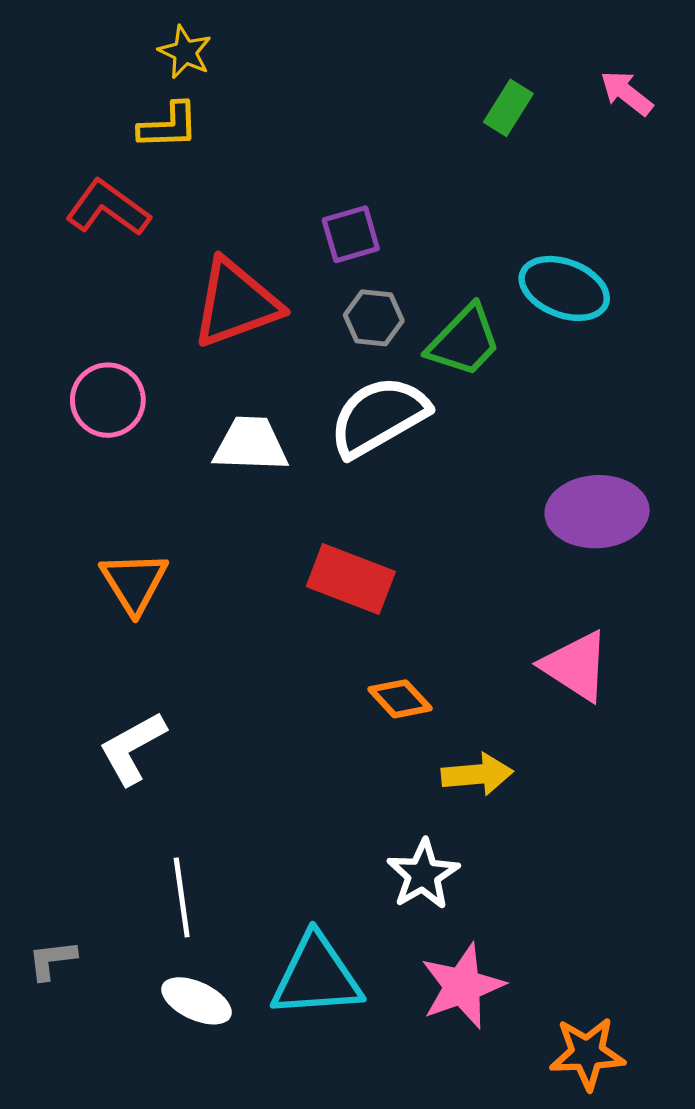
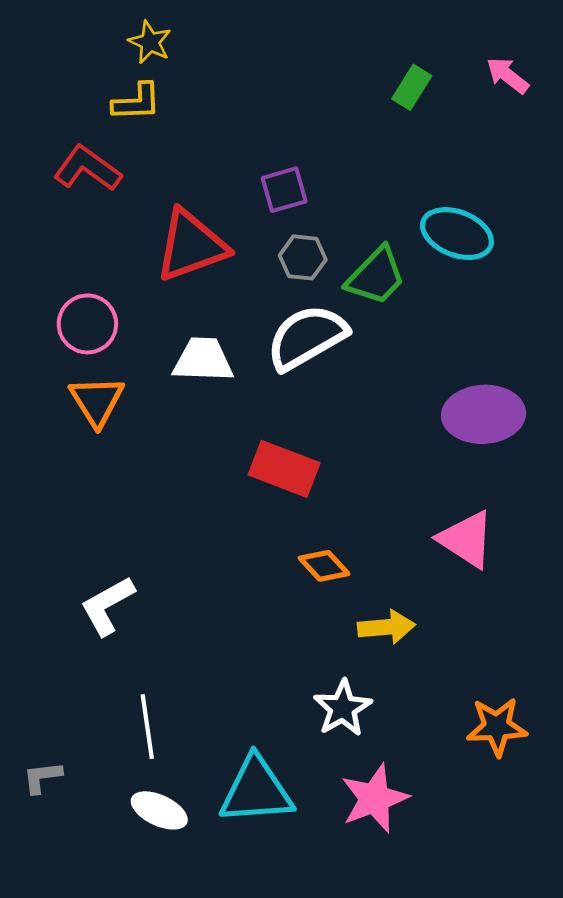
orange triangle: (134, 582) -> (97, 401), moved
orange star: (587, 1053) -> (497, 727), moved

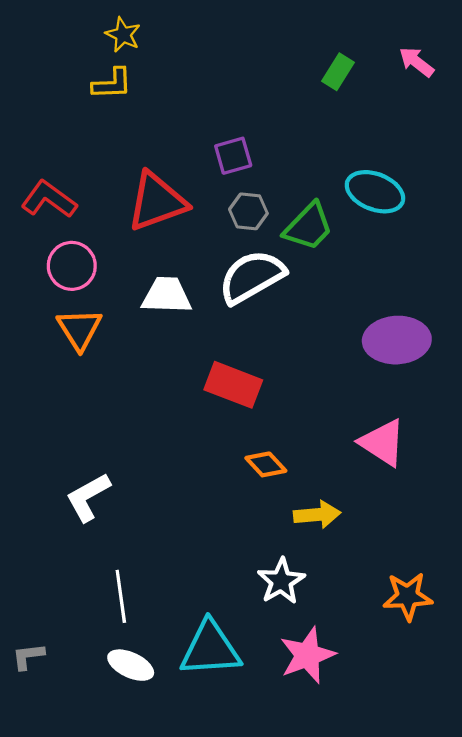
red L-shape: (87, 168) -> (49, 199), moved
gray L-shape: (42, 777) -> (28, 656), moved

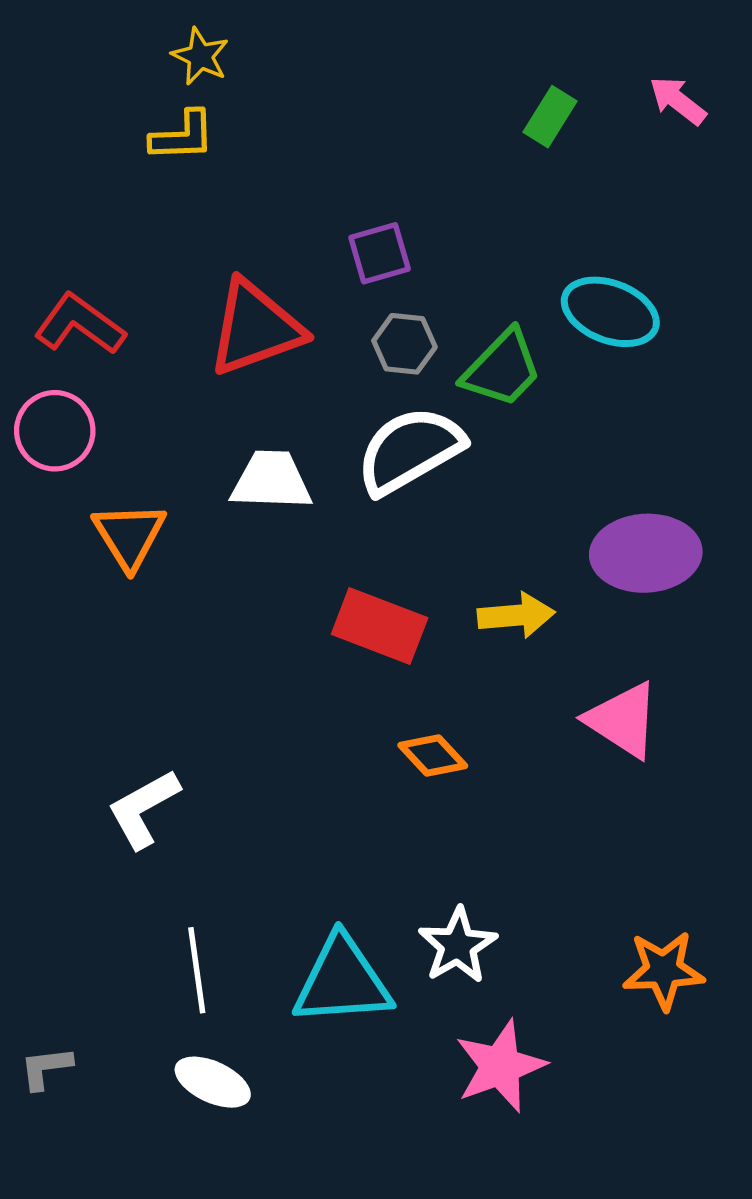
pink circle: (72, 266) -> (55, 431), moved
yellow arrow: (317, 515) -> (516, 615), moved
cyan triangle: (210, 649) -> (342, 981), moved

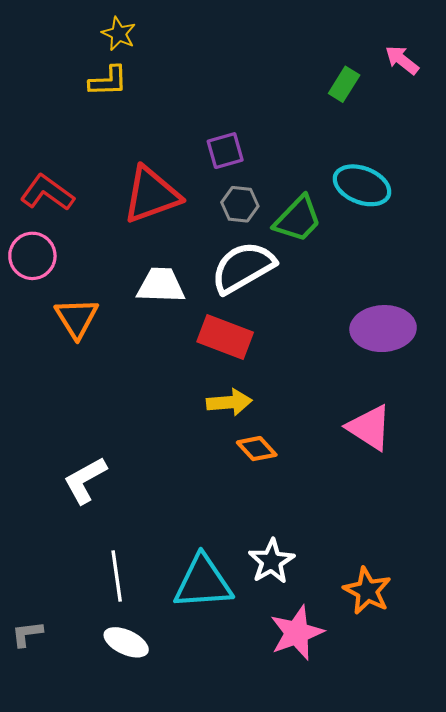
green rectangle: (550, 117) -> (344, 84), moved
yellow arrow: (516, 615) -> (229, 402), moved
red rectangle: (380, 626) -> (225, 337), moved
orange star: (664, 970) -> (367, 591), moved, turned 30

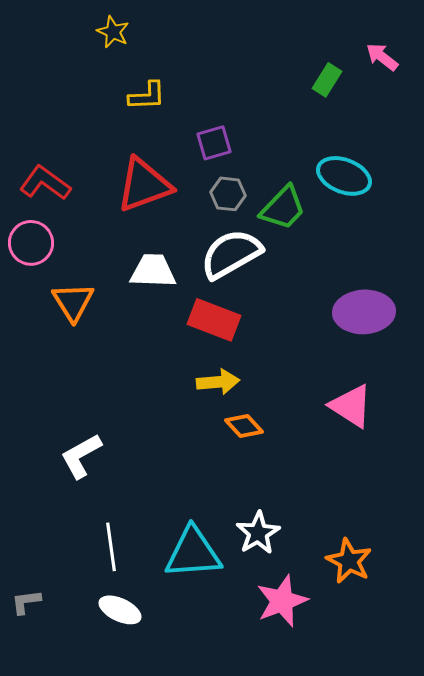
yellow L-shape: (108, 81) -> (147, 96), moved

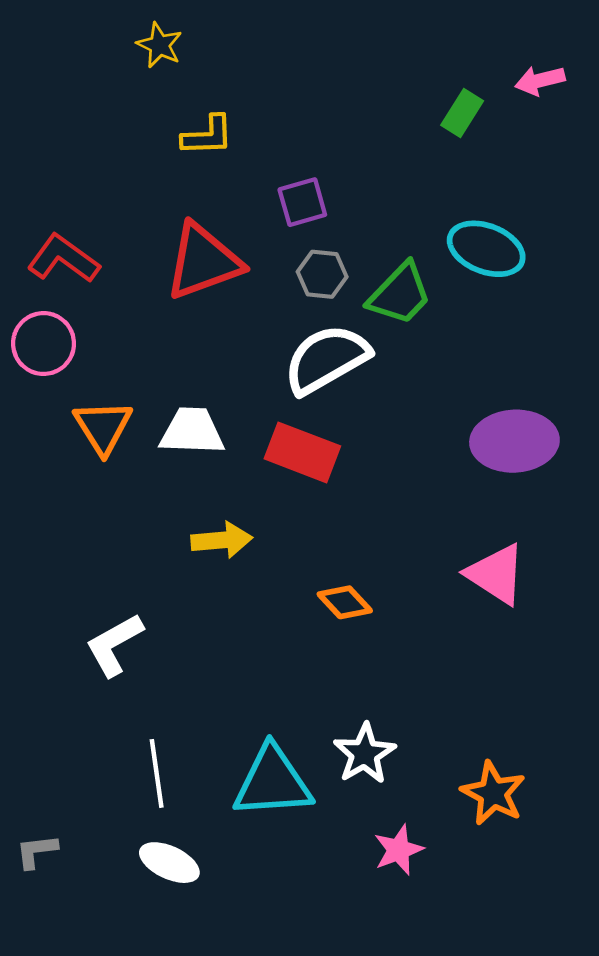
pink arrow: (382, 57) -> (540, 80), turned -52
white trapezoid: (153, 271) -> (192, 431), moved
yellow arrow: (218, 382) -> (222, 540), moved
pink star: (282, 601) -> (398, 850), size x0.7

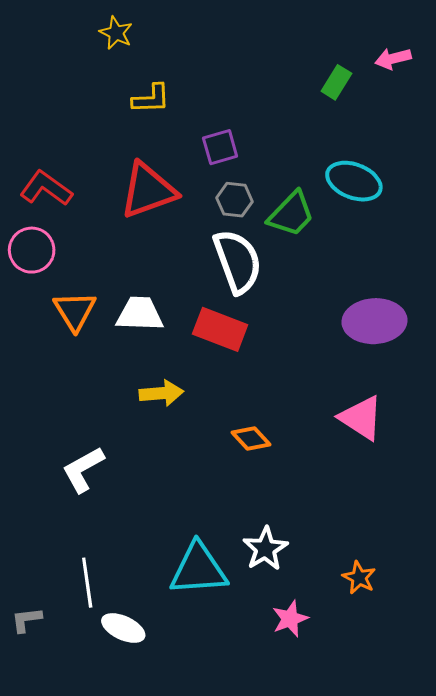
white semicircle: (326, 359) -> (238, 261), turned 100
white line: (157, 773) -> (87, 583), moved
orange star: (493, 793) -> (359, 578), size x0.7

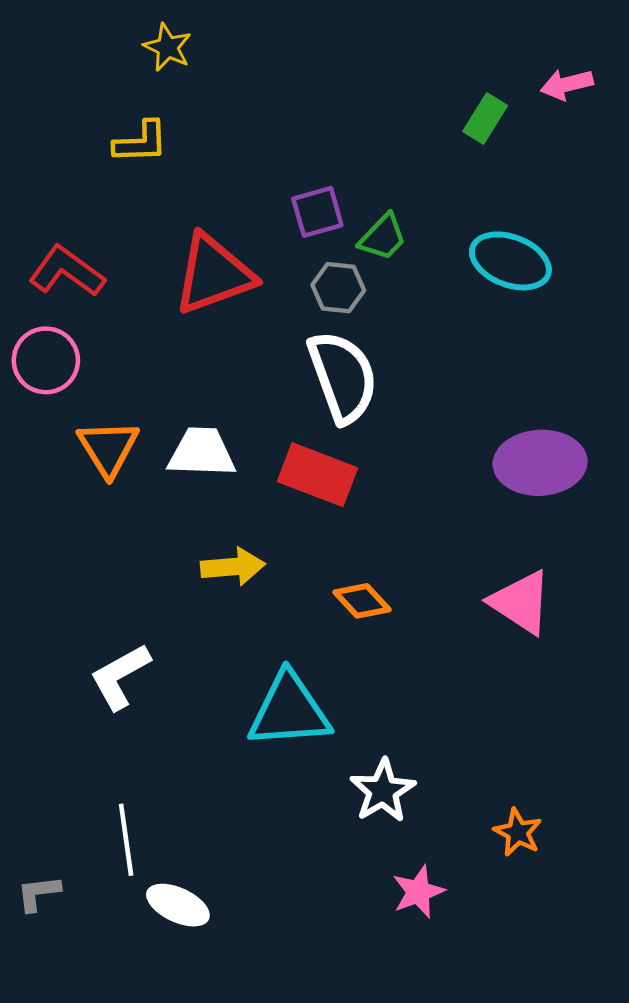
yellow L-shape: (151, 99) -> (141, 142), moved
green trapezoid: (291, 214) -> (383, 237), moved, size x0.7
orange diamond: (251, 439) -> (362, 601), moved
cyan triangle: (198, 569) -> (289, 711), moved

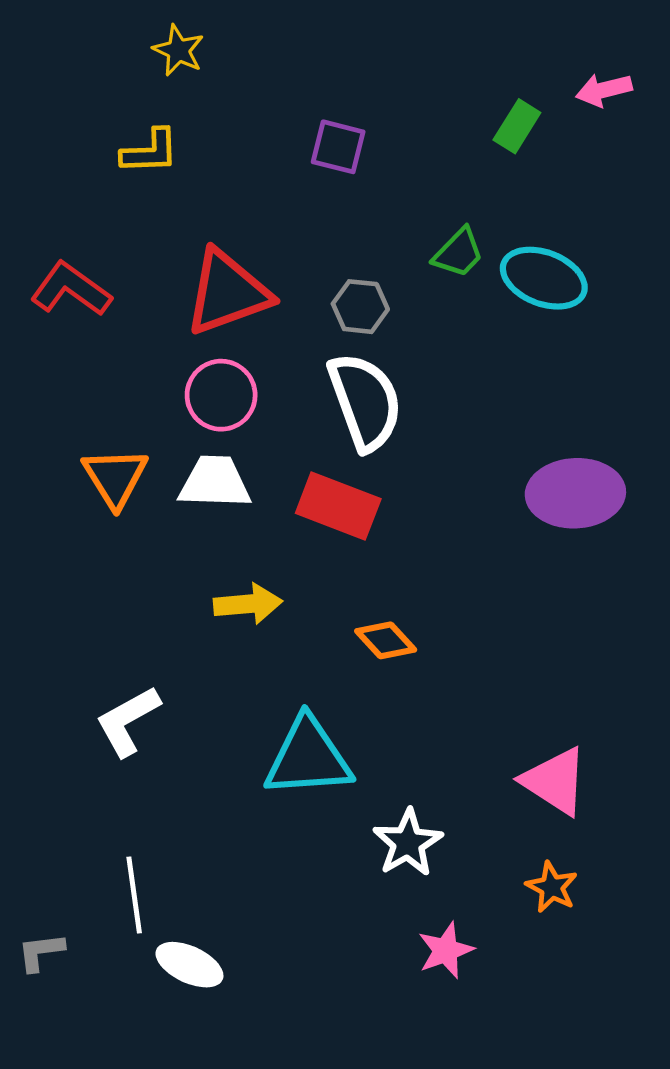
purple square: (317, 212) -> (338, 147), moved, turned 30
green trapezoid: (383, 237) -> (458, 253), moved
pink circle: (46, 360) -> (221, 395), moved
pink triangle: (521, 602) -> (555, 781), moved

